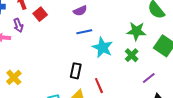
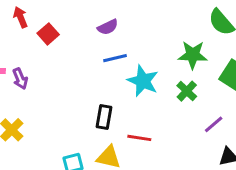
purple arrow: (18, 25) -> (20, 79), moved
red line: (99, 86) -> (139, 138), turned -56

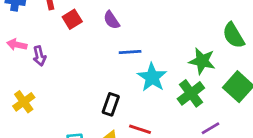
purple semicircle: (108, 27) -> (112, 20), moved, turned 72
green cross: (187, 91) -> (191, 93), size x1.4

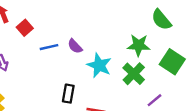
purple semicircle: (112, 20) -> (75, 46), moved
blue line: (130, 52) -> (49, 47), moved

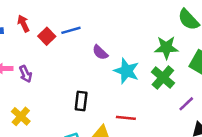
blue line: (49, 47) -> (71, 30), moved
black rectangle: (68, 94) -> (81, 101), moved

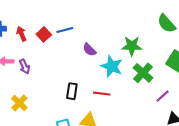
red arrow: (23, 24) -> (21, 34), moved
green star: (166, 48) -> (132, 46), moved
red line: (126, 118) -> (102, 94), moved

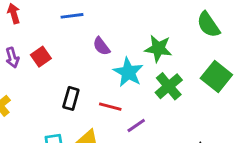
red square: (44, 34) -> (41, 57), moved
purple line: (163, 96) -> (136, 126), moved

